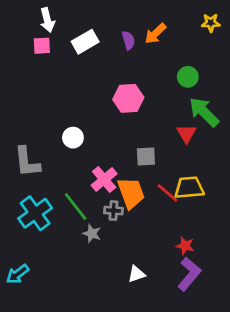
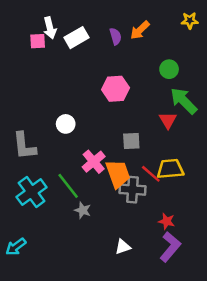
white arrow: (47, 20) -> (50, 28), moved
gray cross: (113, 211) -> (133, 190), moved, size x1.5

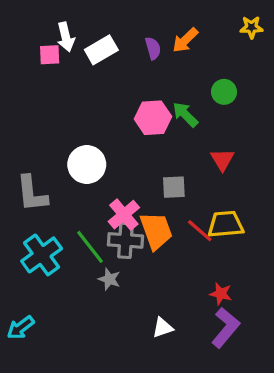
green arrow: (184, 101) -> (185, 114), moved, size x0.7
white circle: (66, 124) -> (87, 165), size x1.5
gray cross: (133, 190) -> (126, 240), moved

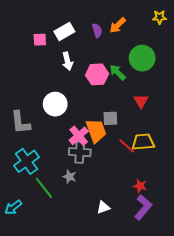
white arrow: (66, 37) -> (67, 61), moved
pink square: (50, 55) -> (40, 40), moved
green circle: (224, 92) -> (142, 58), size x1.6
orange trapezoid: (156, 231) -> (96, 131), moved
green line: (90, 247) -> (44, 188), moved

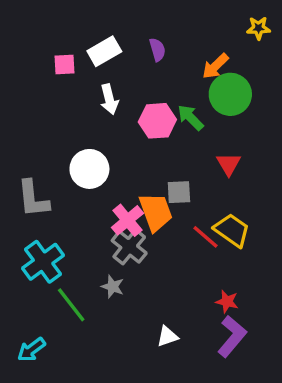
orange arrow: (118, 25) -> (215, 66), moved
yellow trapezoid: (143, 142) -> (232, 230), turned 40
gray cross: (80, 152) -> (129, 247), turned 35
cyan arrow: (13, 207) -> (31, 350), moved

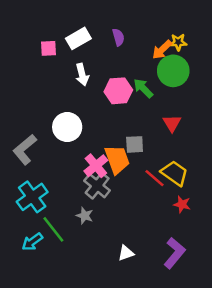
yellow star: (258, 28) -> (178, 42), moved
gray L-shape: (33, 199) -> (25, 149), turned 56
red star: (227, 302) -> (182, 204), moved
cyan arrow: (31, 350) -> (32, 242), moved

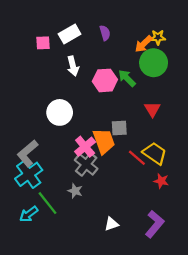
gray L-shape: (25, 149) -> (28, 153), moved

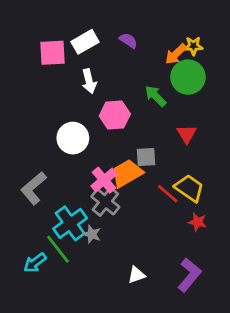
purple semicircle: (105, 33) -> (128, 41), turned -40
pink square: (43, 43) -> (53, 53), size x1.5
pink hexagon: (105, 80) -> (115, 115), moved
orange trapezoid: (104, 141) -> (127, 173), turned -100
cyan cross: (29, 174) -> (70, 223), moved

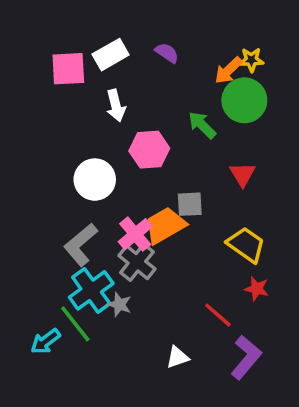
gray L-shape: (34, 188) -> (81, 245), moved
red line: (168, 194) -> (218, 315), moved

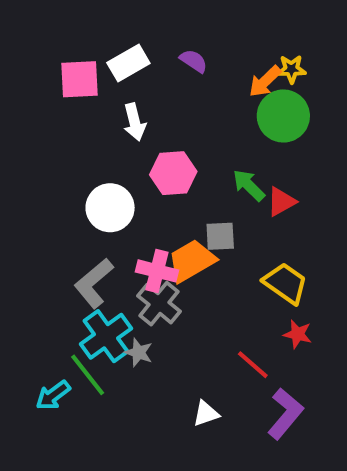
green arrow: (202, 125) -> (249, 185), moved
red triangle: (243, 174) -> (281, 202), turned 32
pink cross: (135, 234) -> (157, 271), turned -36

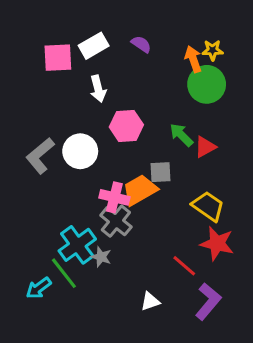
orange arrow: (265, 81) -> (193, 59), turned 115
gray L-shape: (94, 283) -> (40, 156), moved
red star: (298, 334) -> (217, 243), size x1.6

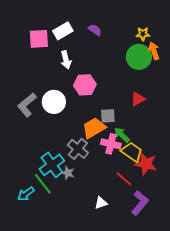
orange arrow: (193, 59) -> (154, 51), moved
green arrow: (181, 135) -> (122, 135), moved
pink cross: (114, 197) -> (111, 144), moved
yellow trapezoid: (208, 206) -> (132, 152), moved

